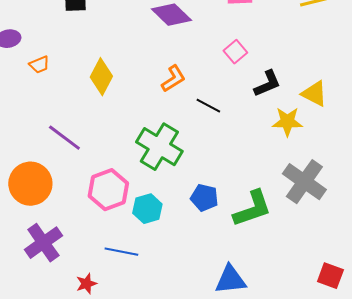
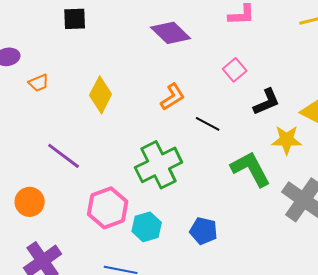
green cross: (159, 147) -> (159, 165), turned 33
orange circle: (30, 184) -> (30, 202), size x0.7
blue pentagon: (204, 198) -> (204, 231), moved
green L-shape: (252, 209) -> (251, 169), moved, turned -99

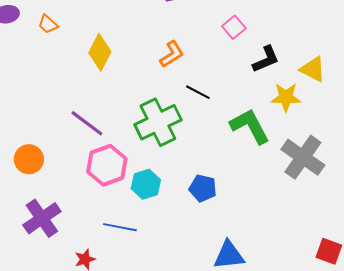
orange trapezoid: (39, 83) -> (48, 24), moved, turned 65
black line: (208, 124) -> (198, 92), moved
purple line: (64, 156) -> (87, 123), moved

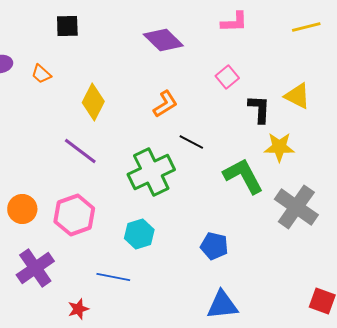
black L-shape: (266, 59) -> (259, 109), turned -64
yellow triangle: (313, 69) -> (297, 96), moved
purple line: (87, 123) -> (80, 151), moved
pink hexagon: (107, 165) -> (74, 215), moved
blue pentagon: (203, 188) -> (214, 246), moved

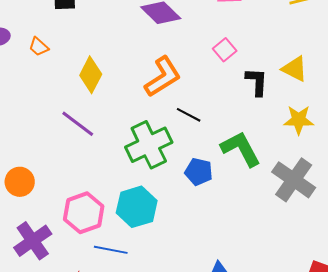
orange L-shape: (165, 104) -> (163, 77), size x1.5
yellow star: (279, 147) -> (299, 120), moved
pink hexagon: (74, 215) -> (84, 213), moved
cyan hexagon: (139, 234) -> (137, 207), size x1.4
blue pentagon: (214, 246) -> (199, 172), moved

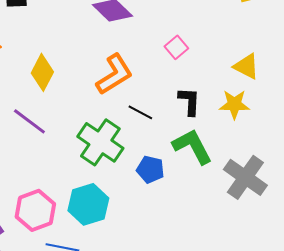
black L-shape: (257, 82) -> (189, 101), moved
yellow star: (299, 120) -> (234, 104), moved
green cross: (149, 145) -> (100, 142), turned -30

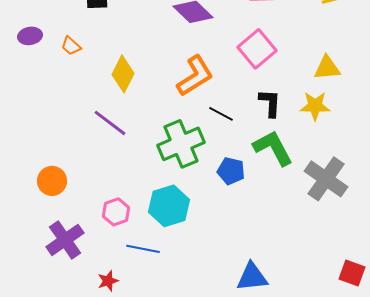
pink square: (176, 47) -> (257, 49), size x1.6
yellow triangle: (246, 66) -> (327, 68), turned -32
green cross: (100, 142) -> (181, 144), turned 33
pink hexagon: (35, 210) -> (116, 212), size x0.7

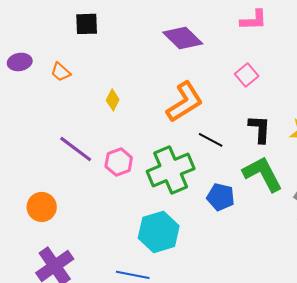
pink square: (257, 49) -> (247, 75), size x0.6
yellow diamond: (123, 74) -> (113, 100), size x0.6
purple line: (110, 123) -> (76, 149), moved
pink hexagon: (116, 212) -> (119, 162), moved

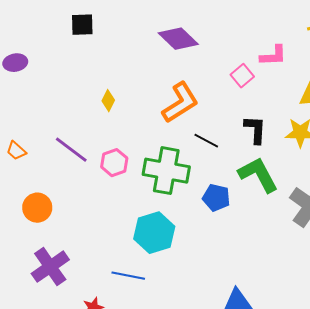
pink L-shape: (254, 20) -> (273, 56), moved
orange trapezoid: (61, 72) -> (16, 151), moved
green cross: (171, 170) -> (166, 171), turned 33

